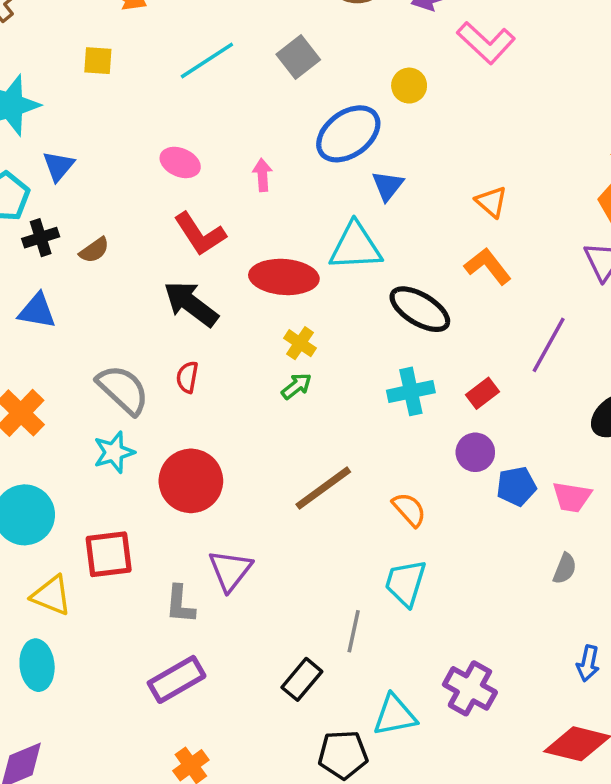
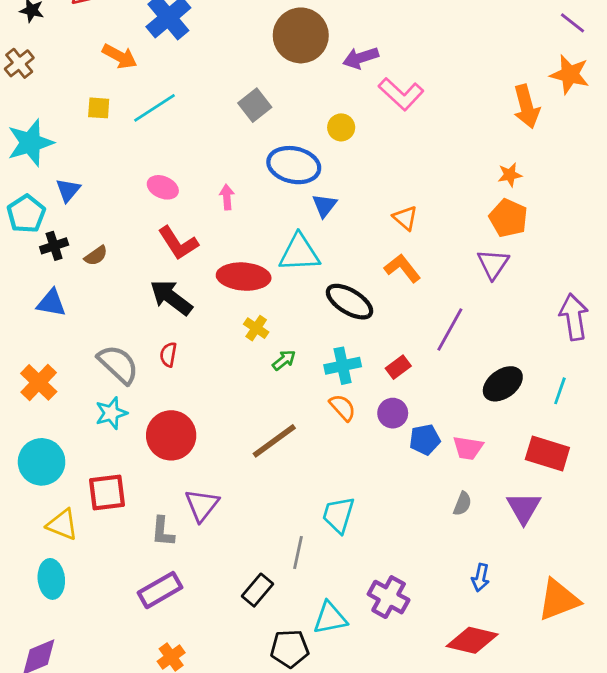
cyan line: (207, 61) -> (154, 108), moved
blue ellipse: (348, 134) -> (294, 165), turned 48
green arrow: (296, 386) -> (284, 360), moved
orange semicircle: (409, 510) -> (343, 408), moved

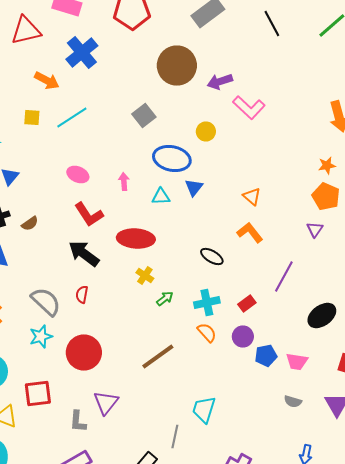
cyan triangle: (299, 253) -> (161, 196), moved, size x0.6
purple triangle: (493, 264) -> (315, 230), size x0.7
black ellipse: (350, 302) -> (212, 256), size x0.7
gray semicircle: (462, 504) -> (293, 402), turned 84

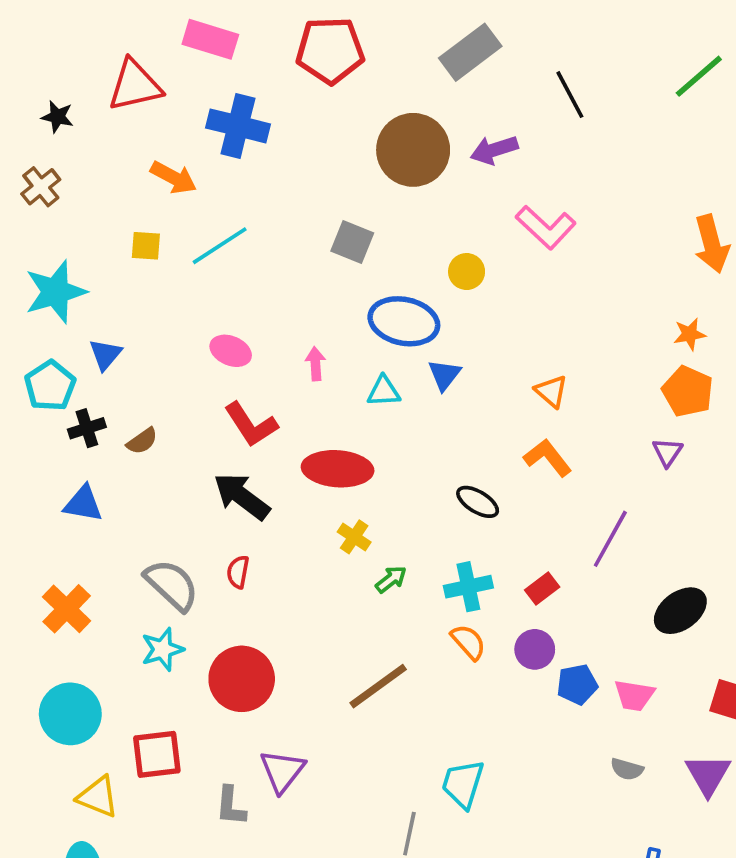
black line: (272, 24) -> (570, 95), moved
blue cross: (82, 52) -> (238, 126), turned -36
purple arrow: (220, 82) -> (494, 150), moved
gray square: (144, 116) -> (352, 242), turned -30

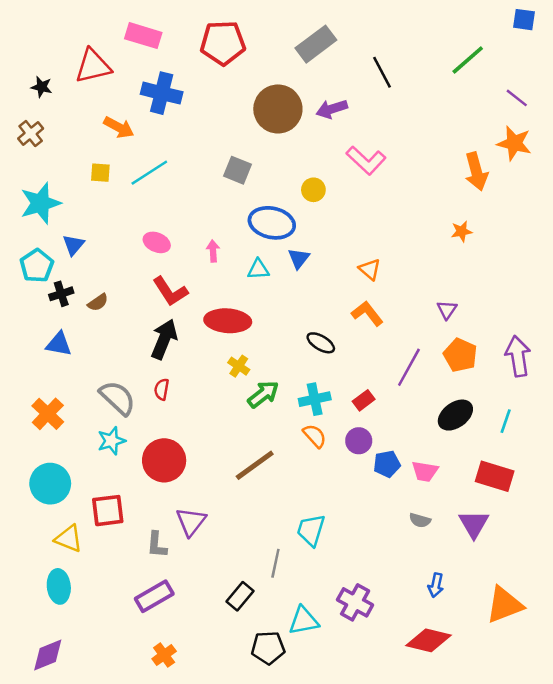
orange pentagon: (688, 391) -> (460, 355), moved
black arrow: (242, 496) -> (164, 339), turned 75
green arrow: (391, 579) -> (263, 394), size x1.5

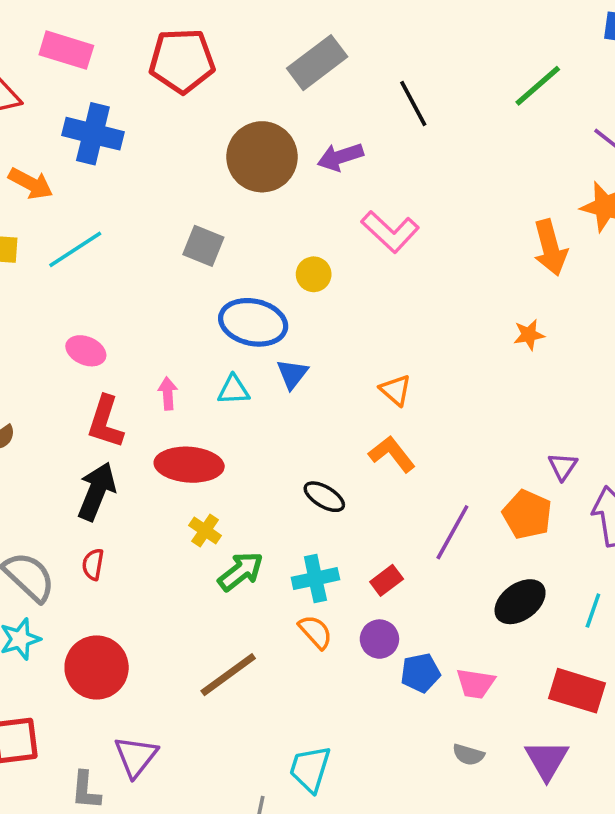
pink arrow: (213, 251) -> (168, 393), moved
red L-shape: (170, 291) -> (105, 422), turned 51
purple triangle: (447, 310) -> (563, 466), moved

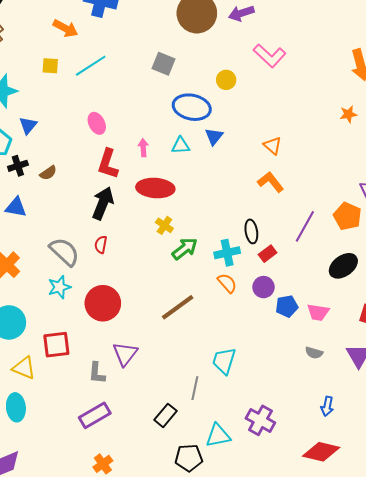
pink ellipse: (86, 351) -> (97, 123), turned 40
black ellipse: (324, 497) -> (251, 231), moved, turned 50

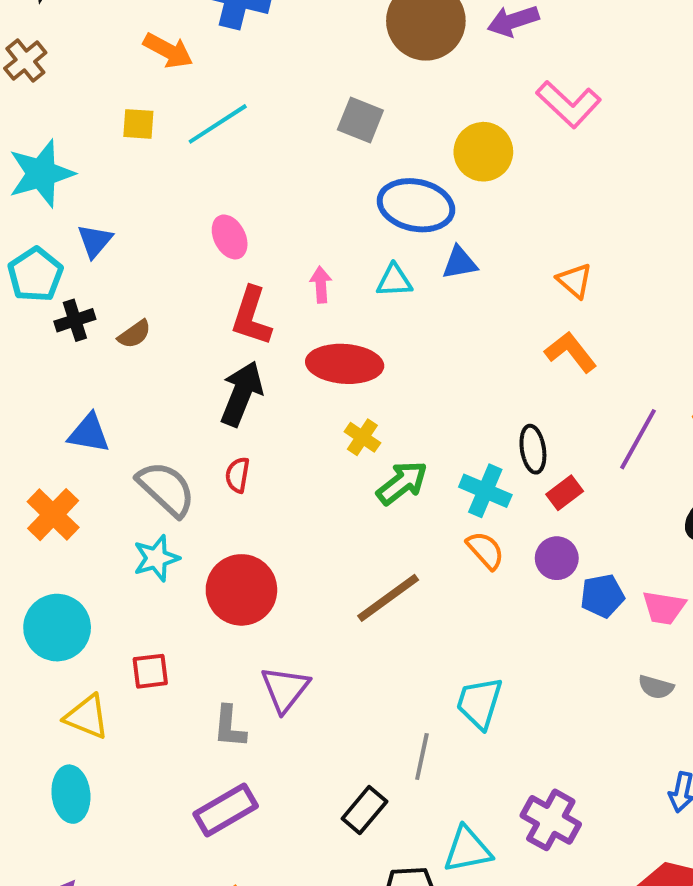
yellow circle: (226, 80) -> (483, 152), size x1.5
blue triangle: (214, 136) -> (460, 263), turned 42
blue triangle: (16, 207) -> (89, 433), moved
cyan cross: (227, 253) -> (485, 491), turned 35
red square: (56, 345) -> (150, 671), size x0.7

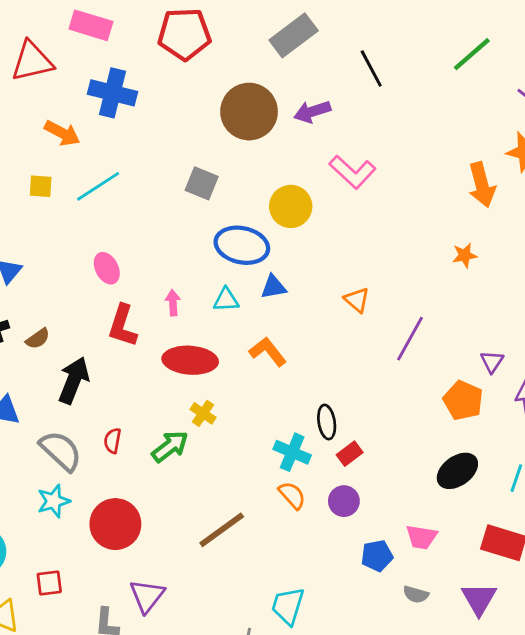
orange L-shape: (571, 352) -> (268, 352), moved
black arrow: (241, 394) -> (74, 380), moved
purple line: (638, 439) -> (410, 339), moved
green arrow: (402, 483) -> (170, 446), moved
blue pentagon: (602, 596) -> (377, 556), moved

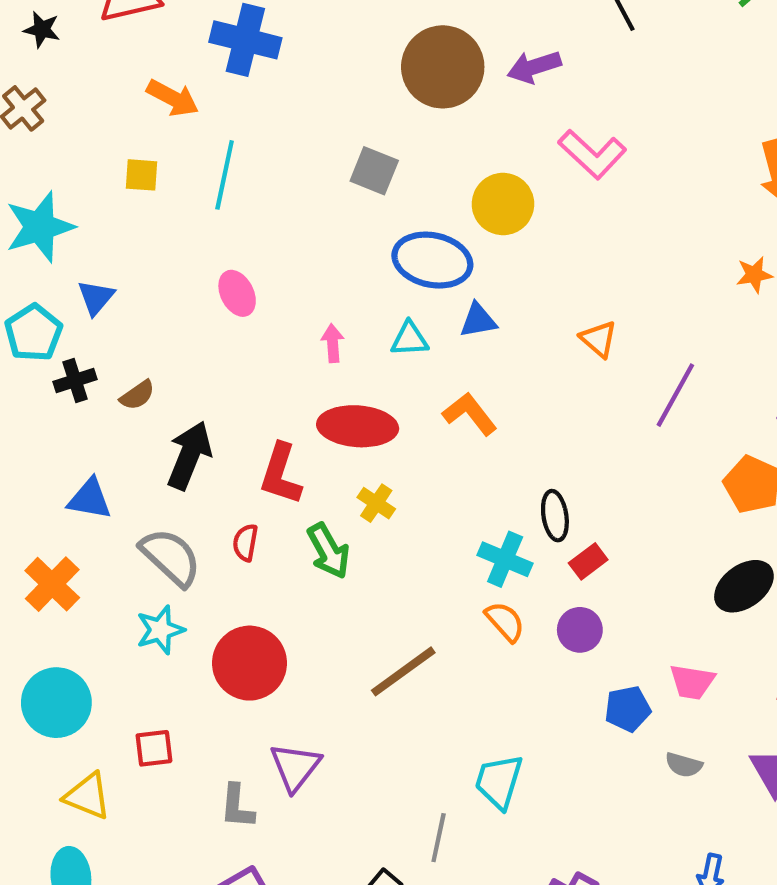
cyan line: (98, 186) -> (225, 175), turned -45
red L-shape: (123, 326) -> (281, 474), moved
green arrow: (170, 446) -> (328, 551), turned 99

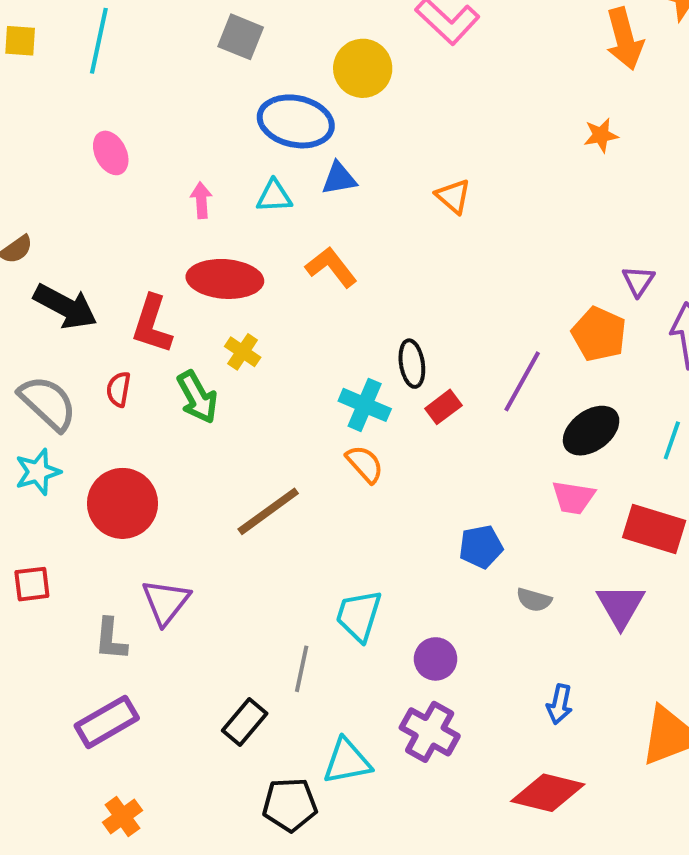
purple line: (675, 395) -> (522, 381), moved
black arrow: (189, 455) -> (65, 307), turned 96
purple circle: (580, 630) -> (436, 659), moved
pink trapezoid: (692, 682) -> (573, 497), moved

